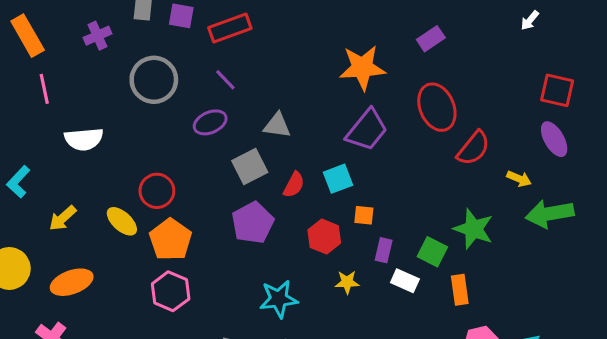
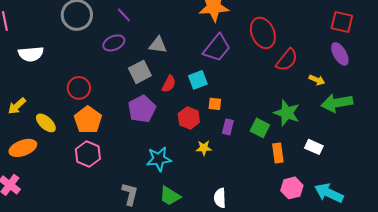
yellow ellipse: (122, 221) -> (46, 123), moved
white rectangle: (405, 281) -> (314, 147), moved

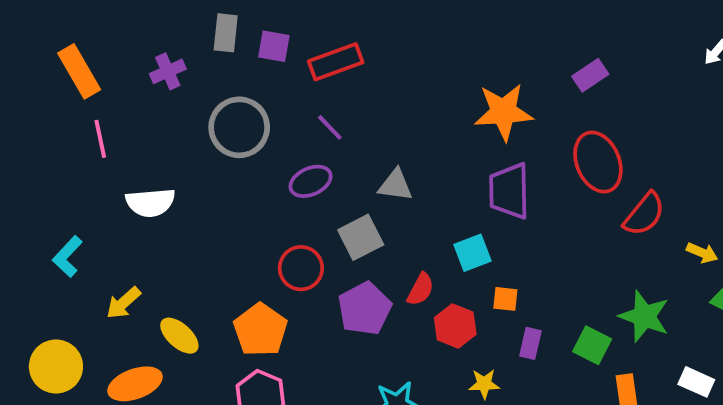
purple trapezoid: (217, 48) -> (509, 191), turned 140
red semicircle: (169, 84) -> (421, 289), moved
red circle: (79, 88) -> (301, 268), moved

